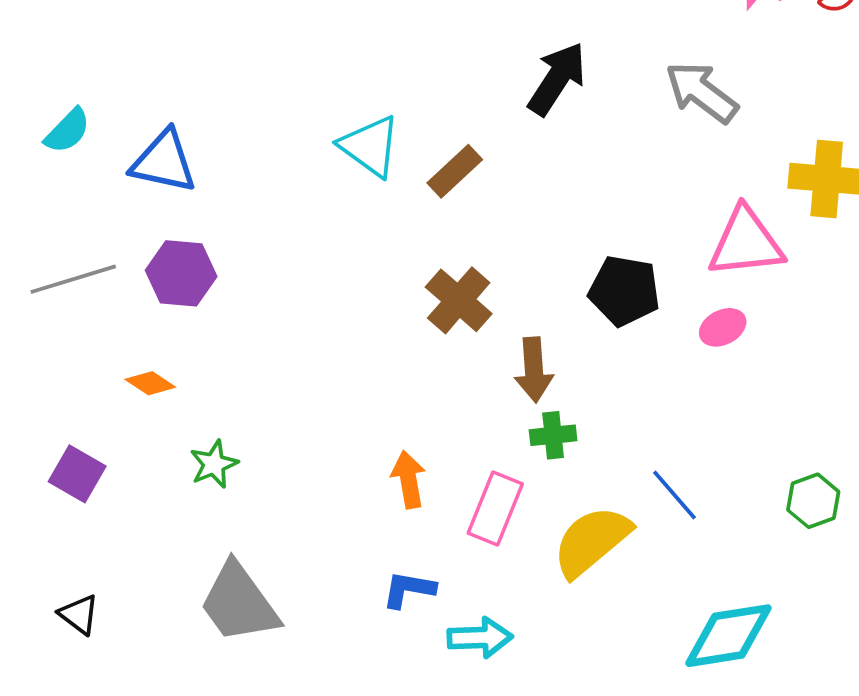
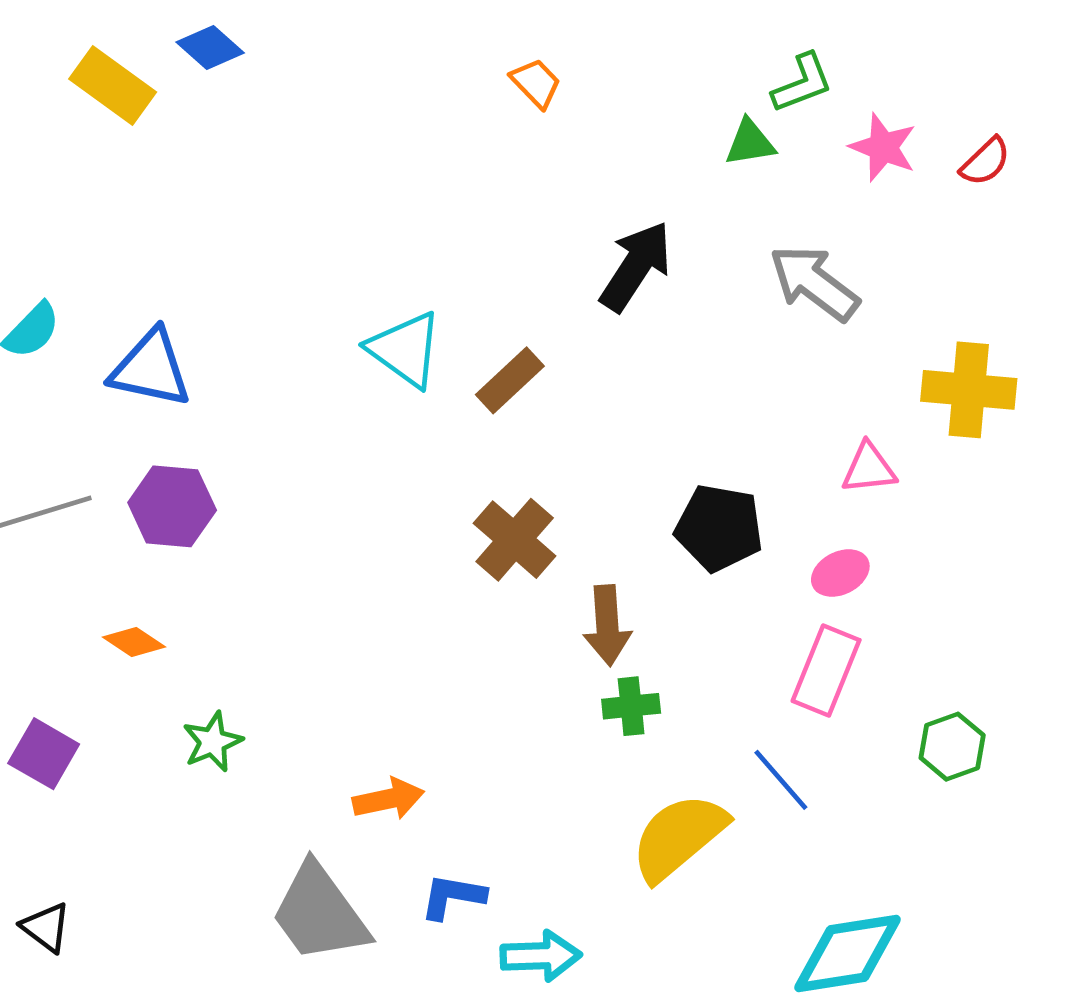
pink triangle: (746, 243) -> (869, 468), size x0.6
orange arrow: (409, 480) -> (388, 799), moved, turned 88
green hexagon: (813, 501) -> (952, 747), moved
pink rectangle: (495, 508) -> (826, 671), moved
gray trapezoid: (239, 603) -> (320, 913), moved

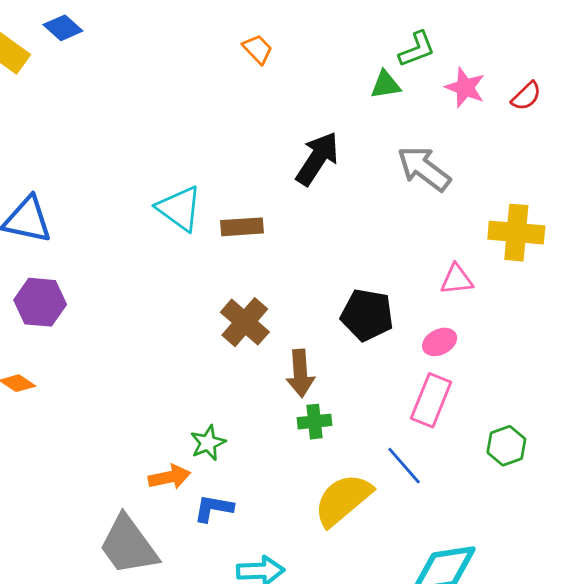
brown rectangle: (510, 380) -> (242, 227), turned 39
green star: (213, 742) -> (208, 443), moved
blue L-shape: (453, 896) -> (214, 508), moved

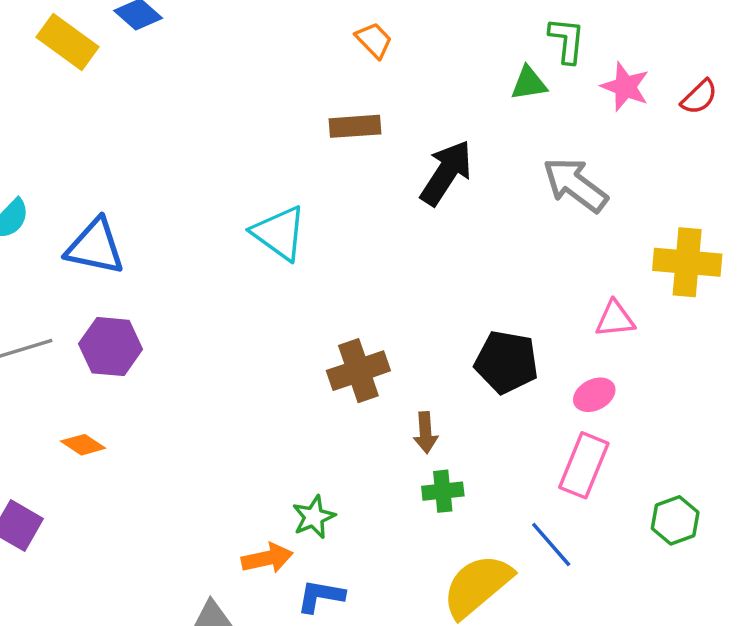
green L-shape: (417, 49) -> (567, 40), turned -63
brown rectangle: (242, 227) -> (355, 126), moved
brown cross: (245, 322) -> (358, 371), turned 30
brown arrow: (300, 373) -> (426, 433), size x0.7

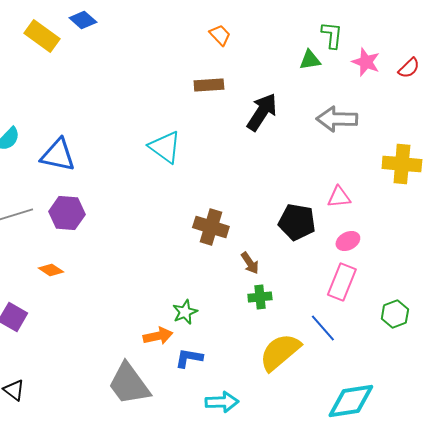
gray arrow: (575, 185) -> (337, 119), turned -36
pink triangle: (615, 319) -> (339, 197), moved
brown cross: (358, 371) -> (211, 227), turned 36
brown arrow: (426, 433) -> (250, 263), turned -30

